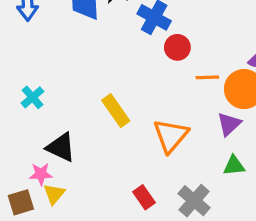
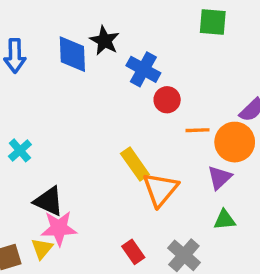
yellow rectangle: (116, 111) -> (135, 164), moved
pink star: (41, 174) -> (59, 228), moved, size x1.5

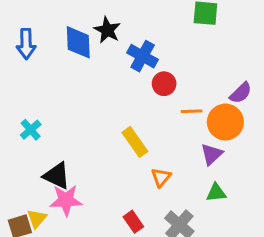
orange triangle: (160, 189) -> (161, 177), moved, size x0.6
yellow triangle: (42, 249) -> (37, 219), moved

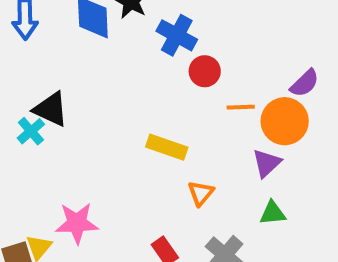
yellow rectangle: (135, 142) -> (167, 147), turned -36
black triangle: (57, 176) -> (51, 109), moved

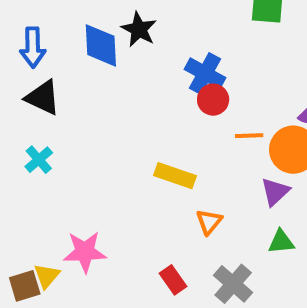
blue cross: (177, 35) -> (205, 73), moved
black triangle: (51, 109) -> (43, 98), moved

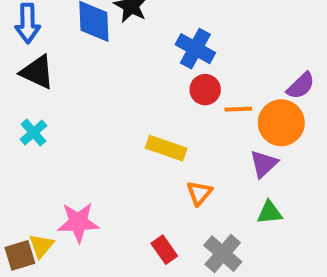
red circle: (213, 100) -> (205, 90), moved

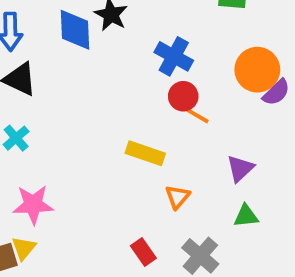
orange line: (238, 109) -> (197, 115), moved, turned 32
orange circle: (281, 123) -> (257, 70), moved
pink star: (78, 222) -> (33, 205), moved

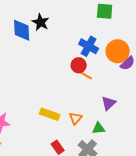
blue cross: (174, 56) -> (89, 46), moved
yellow rectangle: (145, 153) -> (50, 114), moved
green triangle: (246, 216) -> (99, 128), moved

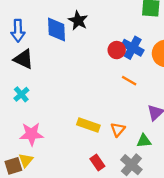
red circle: (79, 65) -> (117, 50), moved

